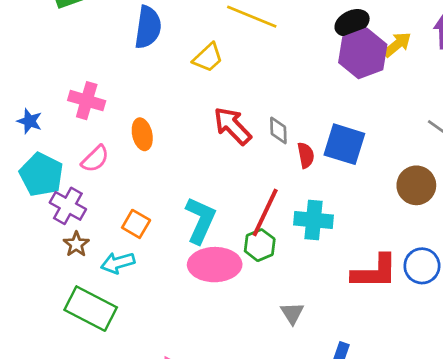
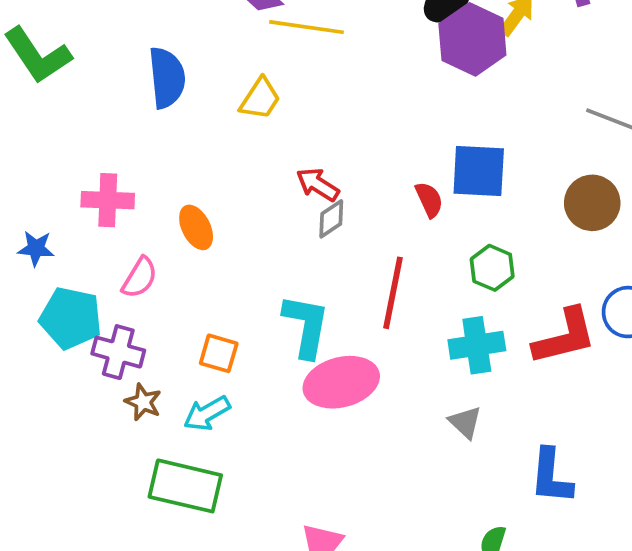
red arrow: (232, 126) -> (318, 185), size x0.7
gray diamond: (278, 130) -> (331, 219), moved, turned 72
cyan cross: (313, 220) -> (477, 345), moved
green hexagon: (260, 245) -> (492, 268), moved

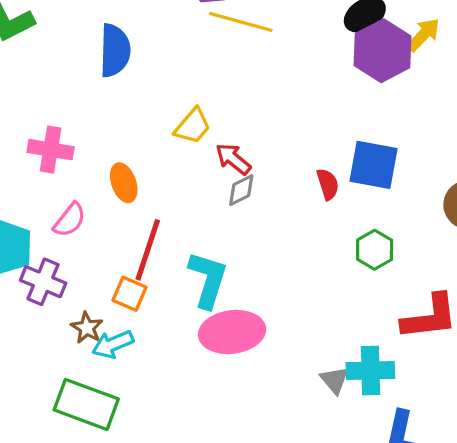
yellow trapezoid: (260, 99) -> (193, 126), moved
red line: (393, 293) -> (148, 250), moved
cyan cross: (477, 345) -> (370, 371), moved
brown star: (143, 402) -> (87, 328), moved

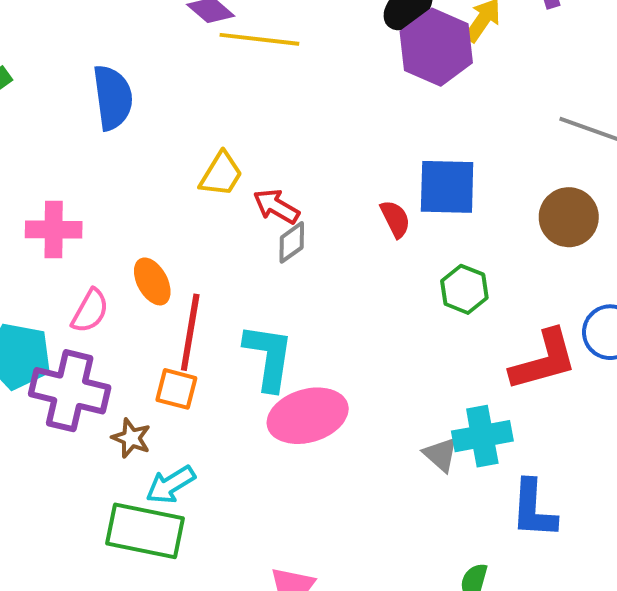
orange ellipse: (124, 183) -> (152, 281), moved
purple cross: (43, 282) -> (70, 391), size x1.4
cyan arrow: (113, 344) -> (171, 485), moved

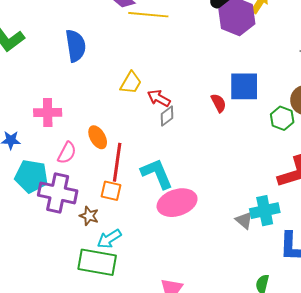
green hexagon: (464, 289) -> (282, 118), moved
cyan L-shape: (269, 357) -> (157, 174), turned -30

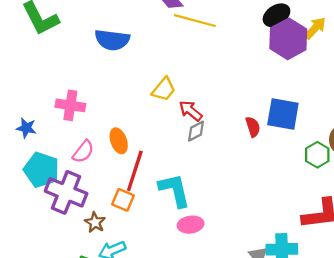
blue semicircle: (76, 46) -> (112, 40), turned 96
pink ellipse: (177, 203) -> (191, 225), size x0.6

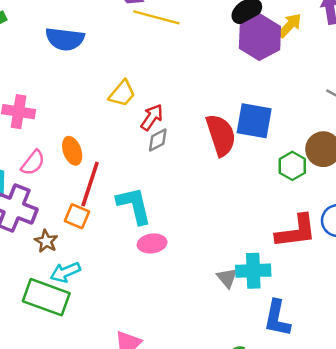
red arrow: (191, 111) -> (152, 117), turned 85
red semicircle: (253, 127) -> (221, 135), size x1.8

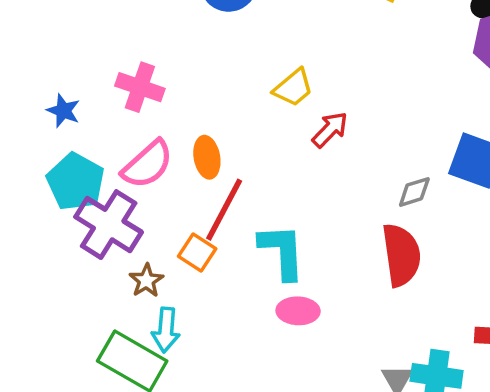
red semicircle: (221, 135) -> (401, 255), moved
gray diamond: (158, 140) -> (414, 192), moved
pink semicircle: (33, 163) -> (147, 164), size x1.4
cyan arrow: (65, 272) -> (166, 330), turned -72

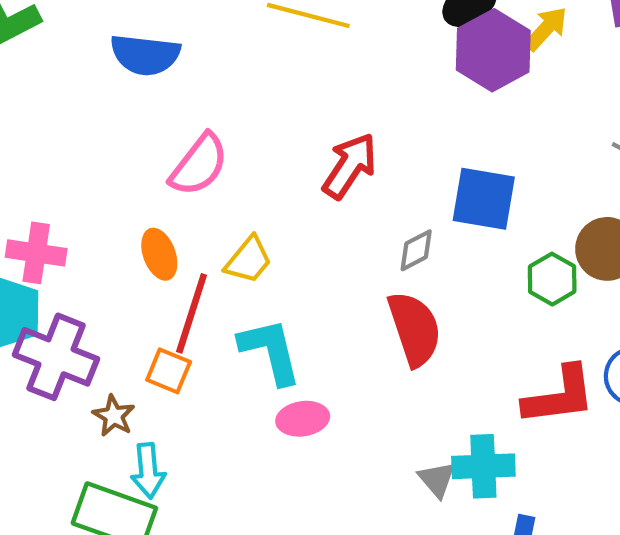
pink cross: (140, 87) -> (36, 253), moved
yellow trapezoid: (293, 88) -> (248, 260), moved
red arrow: (330, 130) -> (350, 166), moved, size x1.4
pink semicircle: (147, 164) -> (199, 165), moved

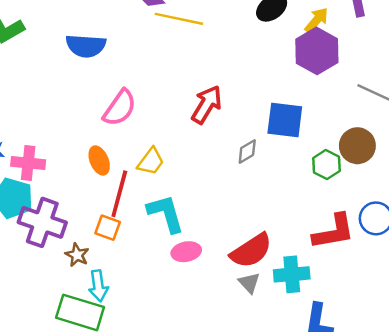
purple hexagon: (493, 50) -> (317, 51), moved
red semicircle: (415, 329) -> (251, 251), moved, turned 78
gray triangle: (437, 479) -> (249, 283), moved

